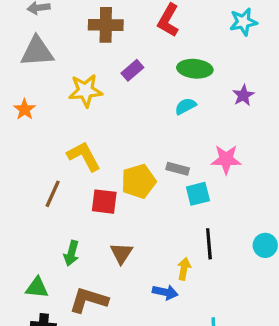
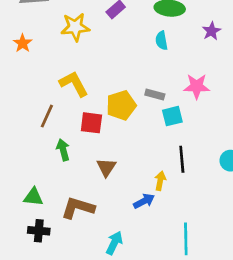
cyan semicircle: (185, 106) -> (162, 41), turned -72
green arrow: (71, 253) -> (63, 150), moved, turned 150
blue arrow: (165, 292) -> (144, 201), turned -40

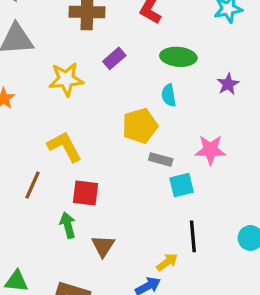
yellow pentagon: (121, 105) -> (140, 126), moved
green arrow: (63, 150) -> (68, 225), moved
yellow arrow: (160, 181) -> (167, 262), turned 42

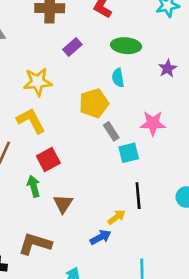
yellow star: (66, 79) -> (38, 82), moved
gray rectangle: (161, 159) -> (111, 131), turned 42
red square: (85, 193) -> (48, 160), turned -35

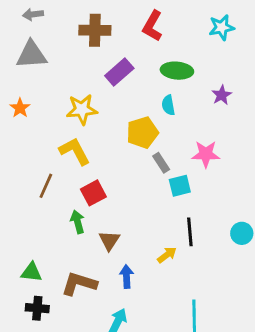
purple rectangle: (72, 47) -> (119, 72), size x1.4
blue arrow: (101, 237) -> (127, 276), moved, turned -65

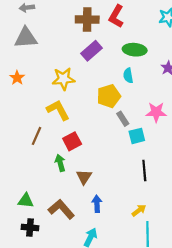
brown cross: (95, 30) -> (87, 19), moved
yellow arrow: (167, 255) -> (139, 210), moved
brown L-shape: (79, 284) -> (61, 209), turned 32

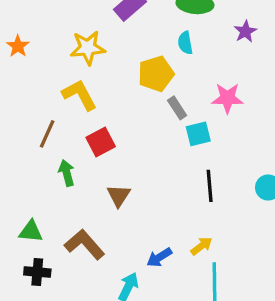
green arrow: (60, 163) -> (67, 173), moved
blue arrow: (97, 204) -> (159, 257), moved, turned -119

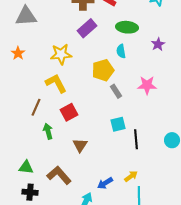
cyan square: (198, 134) -> (118, 124), moved

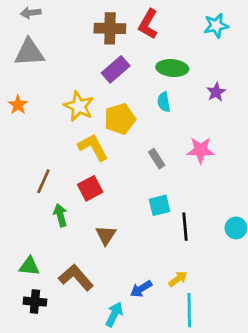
yellow star: (61, 54) -> (79, 106), turned 30
yellow pentagon: (103, 70) -> (120, 119), moved
yellow L-shape: (56, 83) -> (93, 147), moved

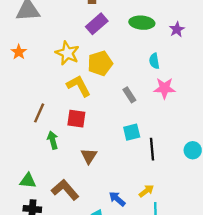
purple star: (216, 92) -> (177, 29), moved
cyan semicircle: (164, 102) -> (154, 61), moved
red square: (90, 188) -> (76, 119), turned 36
blue arrow: (141, 289) -> (117, 199), turned 72

